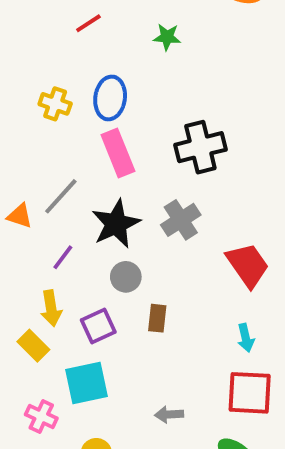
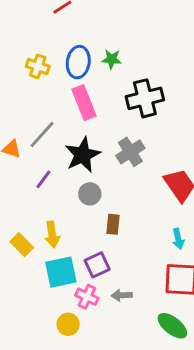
green star: (167, 37) -> (112, 59), moved
yellow arrow: (51, 308) -> (52, 234), moved
purple square: (98, 326) -> (97, 265), moved
pink cross: (41, 416) -> (87, 297), moved

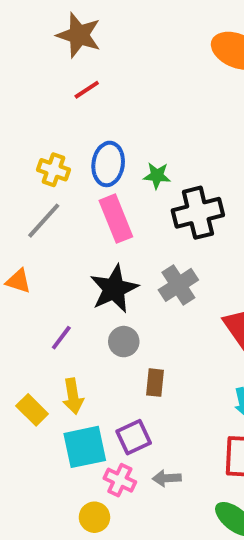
green star: (112, 59) -> (157, 176), moved
gray line: (42, 135) -> (44, 221), moved
purple line: (43, 179) -> (61, 338), moved

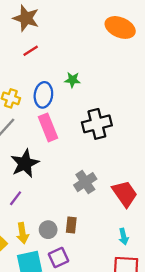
green star: (157, 176) -> (72, 80), moved
gray cross: (178, 285) -> (85, 182), moved
black star: (114, 289) -> (25, 163), moved
gray circle: (124, 342) -> (48, 230), moved

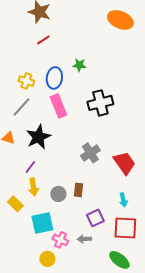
yellow arrow: (23, 233) -> (33, 187), moved
purple square: (59, 258) -> (95, 218), moved

